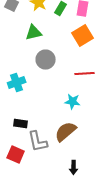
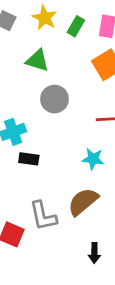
green triangle: (34, 32) -> (37, 61), turned 30
black rectangle: (21, 124) -> (29, 159), moved

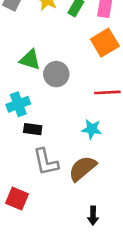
green triangle: (37, 61) -> (30, 60), moved
gray L-shape: (43, 216) -> (46, 162), moved

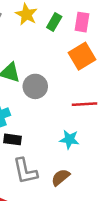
brown semicircle: (82, 168) -> (61, 177), size x0.7

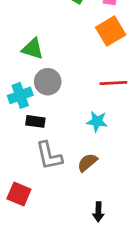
gray circle: (35, 86) -> (48, 82), moved

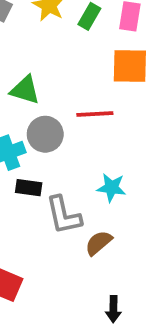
orange square: (111, 31) -> (130, 66), turned 32
red line: (113, 83) -> (95, 114), moved
gray L-shape: (49, 156) -> (64, 215), moved

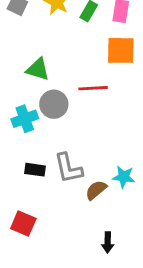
black rectangle: (29, 188) -> (35, 170), moved
cyan star: (111, 188) -> (124, 177), moved

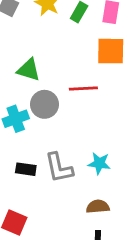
cyan star: (124, 177) -> (99, 163), moved
brown semicircle: (96, 190) -> (98, 207), moved, turned 35

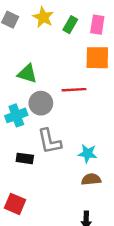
gray L-shape: (59, 168) -> (49, 141), moved
brown semicircle: (98, 207) -> (91, 179), moved

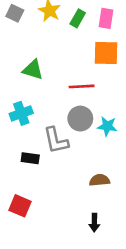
gray circle: (41, 103) -> (80, 119), moved
cyan star: (87, 154) -> (107, 126), moved

